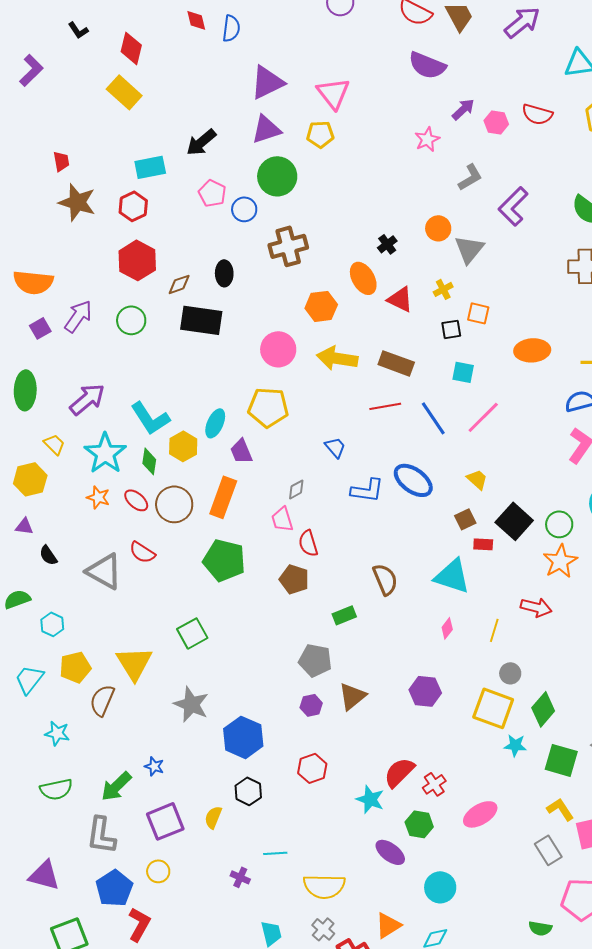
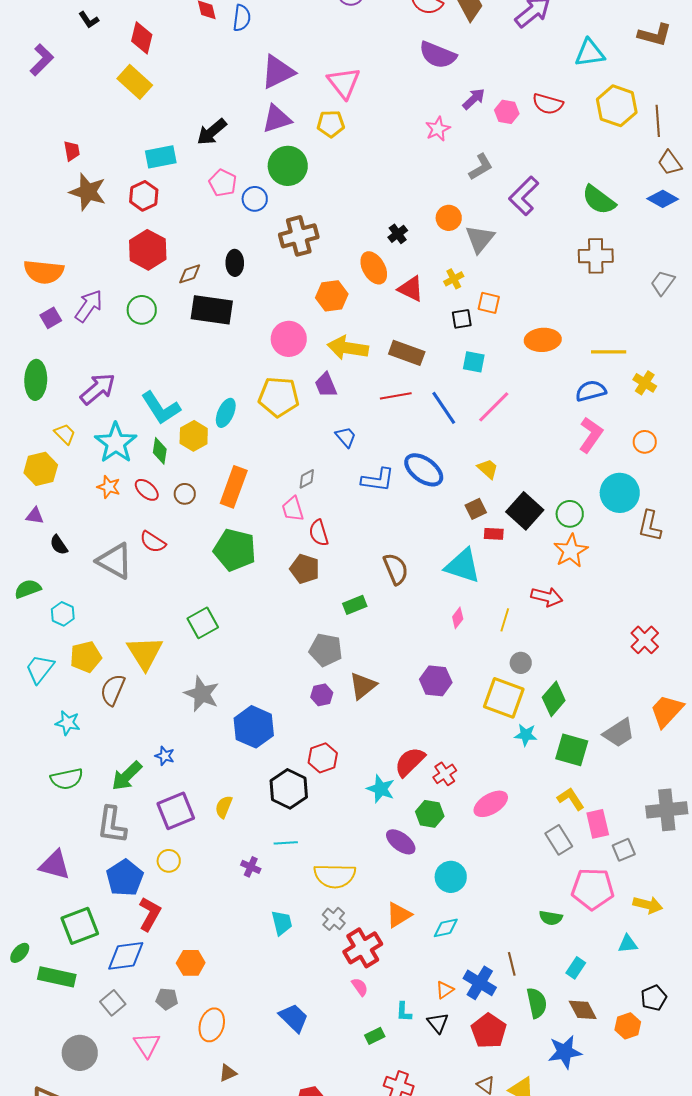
purple trapezoid: (241, 451) -> (326, 385), moved
brown circle: (174, 504) -> (185, 494), size x0.6
black hexagon: (248, 791) -> (289, 789), moved, size x1.4

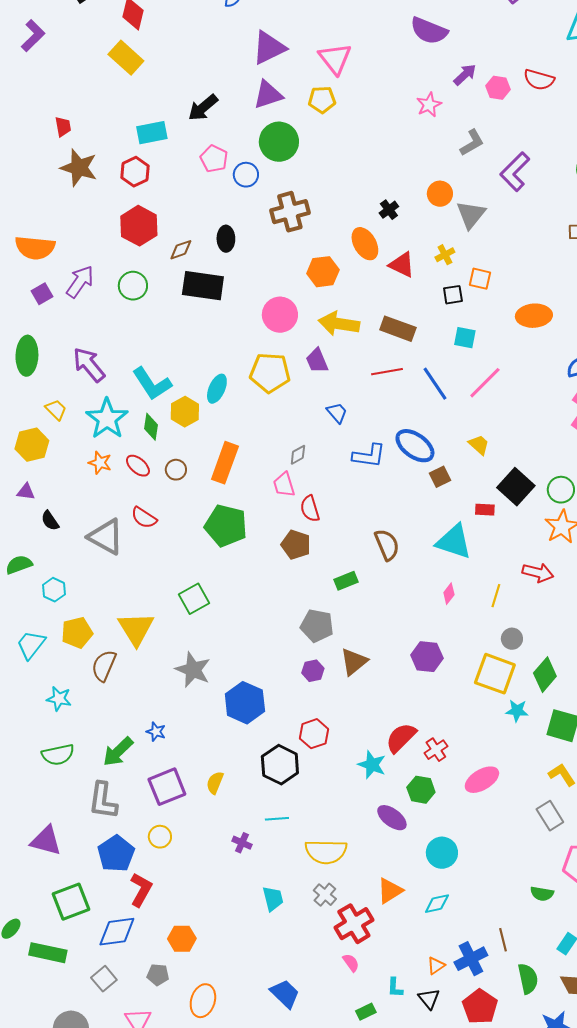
purple arrow: (98, 389) -> (89, 365), turned -90
brown square: (476, 509) -> (440, 477), moved
blue cross: (480, 983) -> (471, 959), turned 32

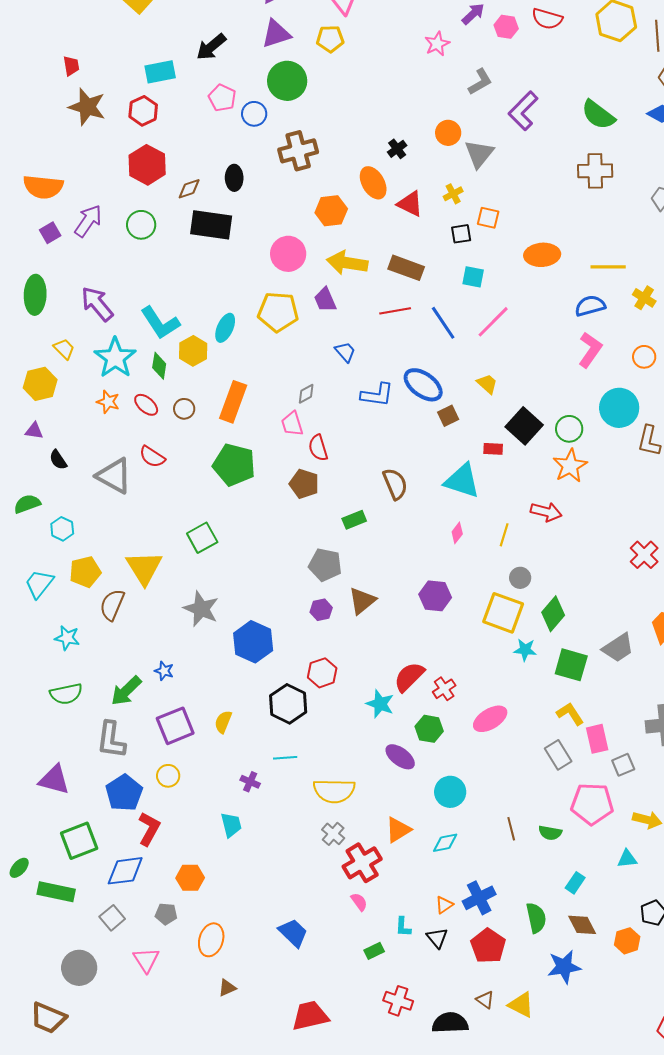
cyan trapezoid: (273, 899) -> (231, 825), moved
brown line: (503, 940) -> (511, 829), moved

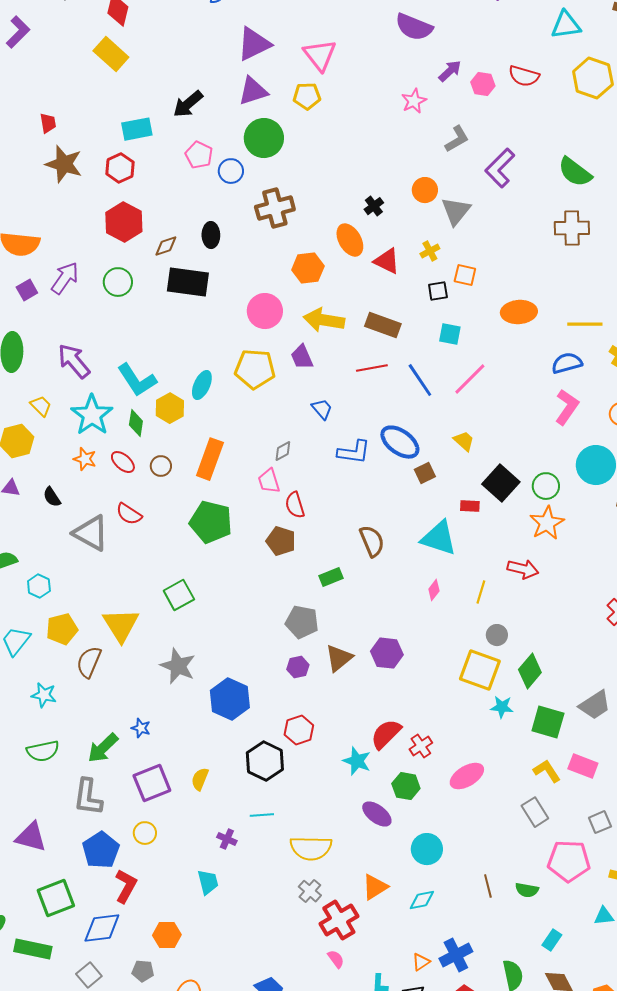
black semicircle: (58, 460) -> (52, 497), moved
purple hexagon: (435, 596) -> (387, 653), moved
pink rectangle: (597, 739) -> (583, 766), moved, turned -56

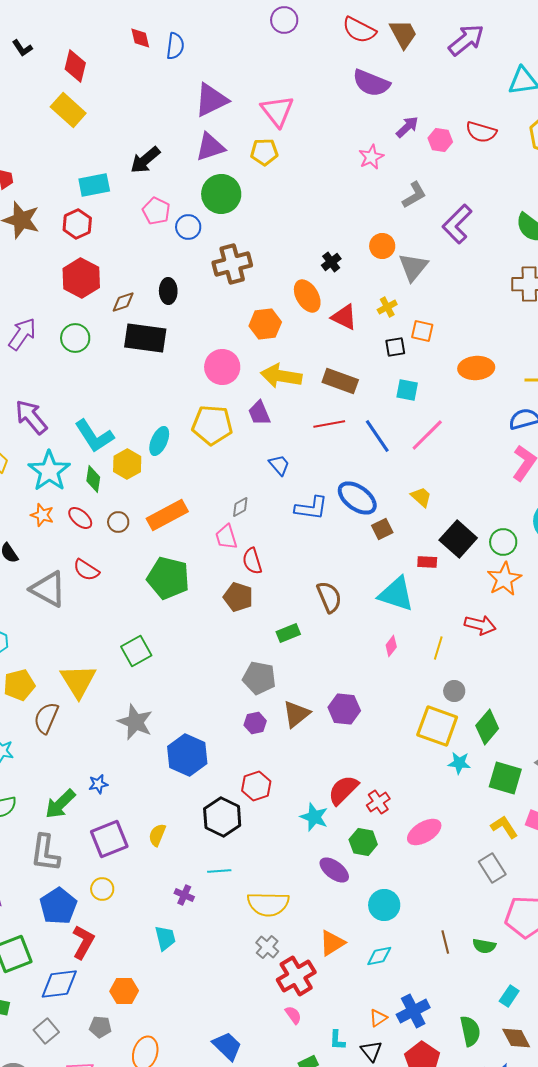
orange rectangle: (210, 459) -> (167, 515), turned 42
blue star: (141, 728) -> (98, 784), turned -30

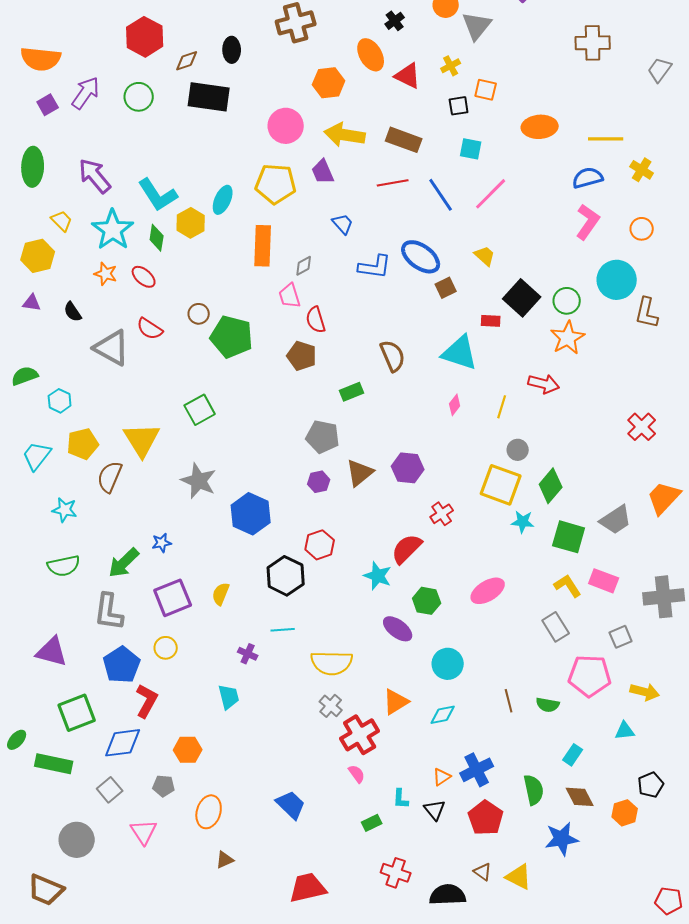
orange rectangle: (167, 515) -> (263, 246), moved, turned -60
brown circle: (118, 522) -> (199, 314), moved
red cross: (378, 802) -> (442, 514), moved

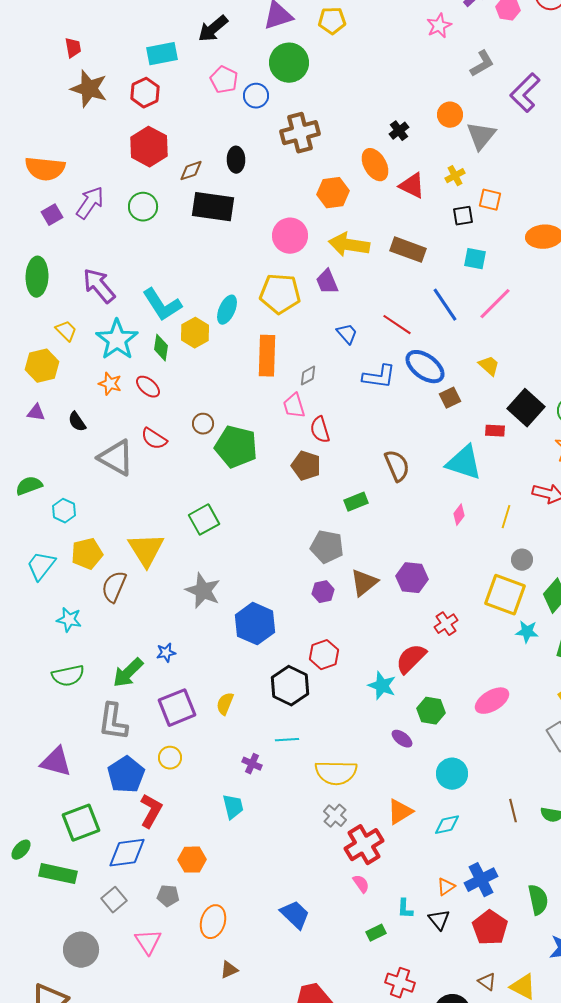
red line: (393, 183) -> (397, 325), moved, turned 44
purple ellipse: (398, 629) -> (402, 739), size x0.7

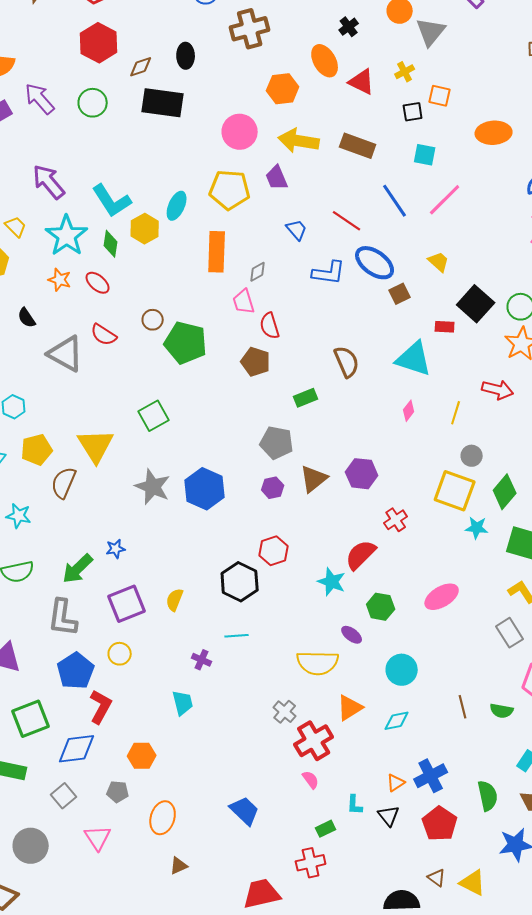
purple arrow: (90, 203) -> (40, 99), turned -76
blue hexagon: (255, 624) -> (205, 489), moved
yellow semicircle: (336, 773) -> (318, 663), moved
red cross: (400, 983) -> (311, 863), moved, turned -32

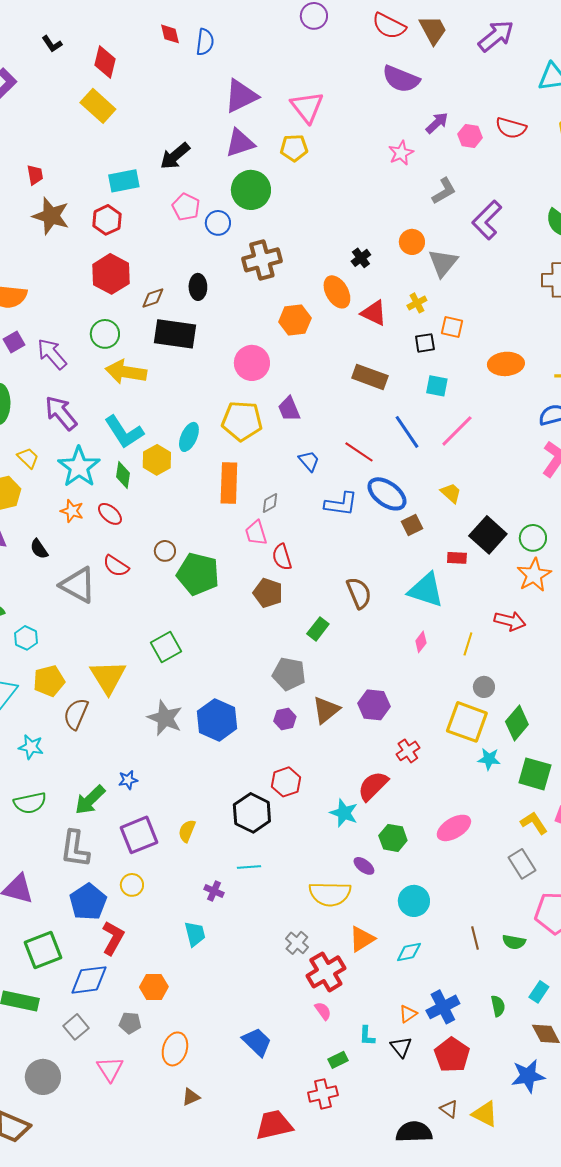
purple arrow: (40, 99) -> (52, 354), moved
yellow arrow: (299, 141) -> (126, 372), moved
green rectangle: (306, 398) -> (318, 629), turned -30
green semicircle: (488, 796) -> (498, 1006), moved, size x0.7

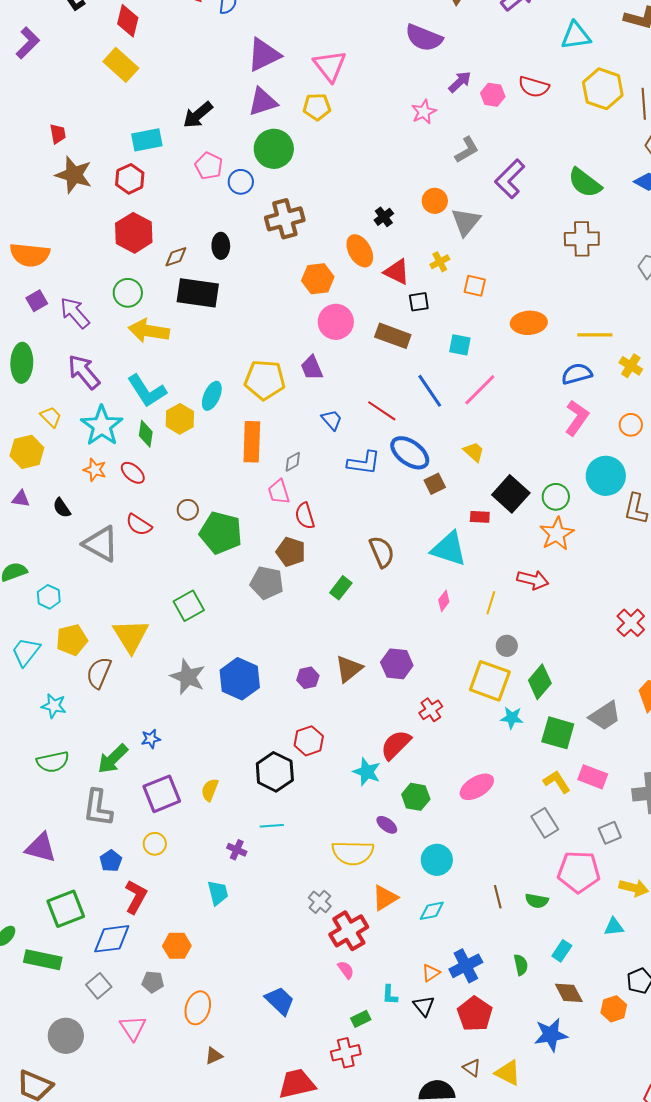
black square: (425, 343) -> (419, 302), moved
pink circle: (252, 363) -> (336, 322), moved
gray pentagon: (289, 674) -> (267, 583), moved
blue pentagon: (88, 902) -> (111, 861), size x0.6

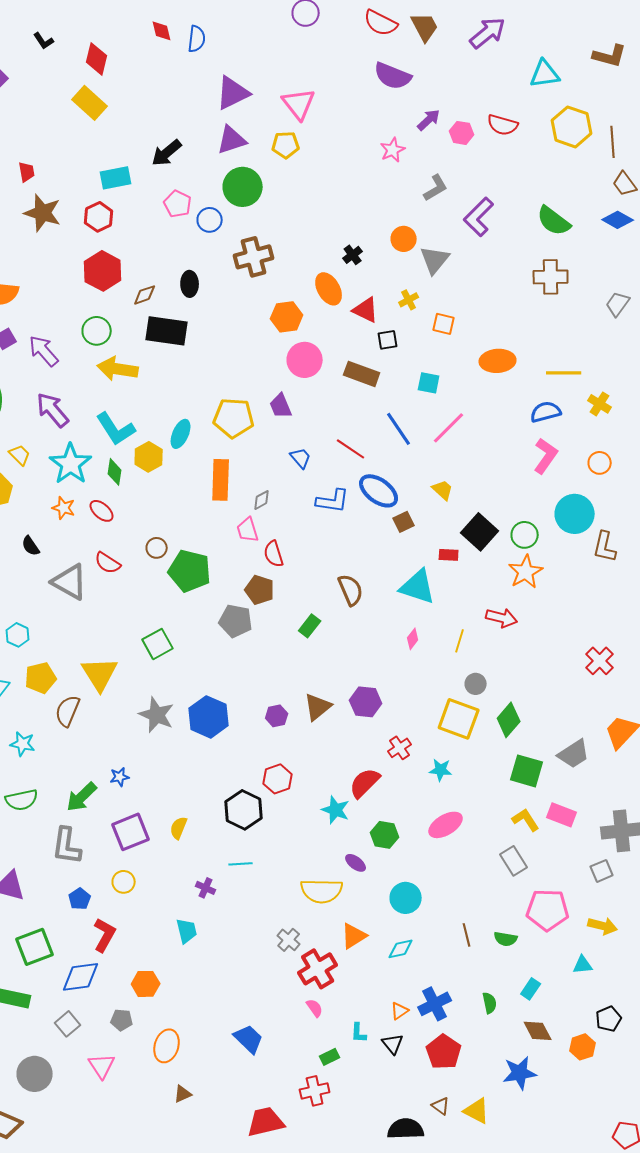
cyan star: (512, 718) -> (441, 770), moved
gray square: (610, 833) -> (602, 871), moved

